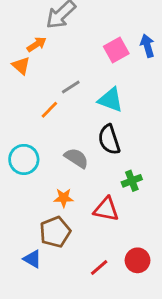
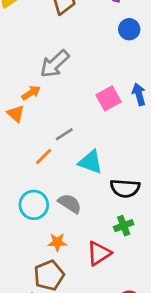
cyan triangle: (111, 100) -> (90, 162), moved
black semicircle: (109, 140) -> (125, 188), moved, turned -68
cyan circle: (24, 159) -> (34, 205), moved
red triangle: (106, 209) -> (99, 253), turned -44

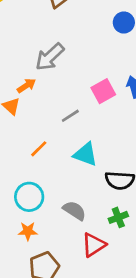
gray line: (64, 134) -> (70, 116), moved
gray semicircle: (70, 203) -> (74, 211), moved
orange star: (57, 242) -> (28, 231), moved

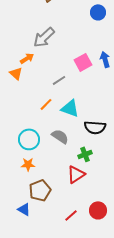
orange line: (39, 149) -> (46, 104), moved
gray semicircle: (74, 211) -> (60, 136), moved
green cross: (118, 217) -> (85, 154), moved

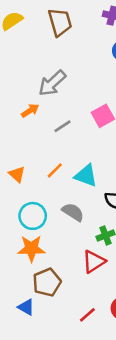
orange triangle: (16, 73) -> (17, 174), moved
gray line: (59, 80) -> (63, 126), moved
orange star: (28, 164) -> (31, 249), size x1.5

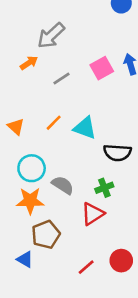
gray semicircle: (73, 212) -> (63, 185), moved

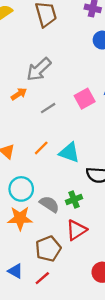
green cross: (104, 188) -> (74, 200), moved
brown pentagon: (46, 235) -> (48, 249), moved
red line: (86, 267) -> (42, 278), moved

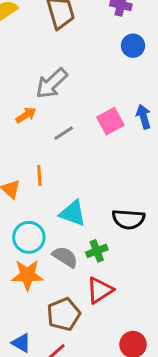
orange line: (41, 148) -> (39, 175), moved, turned -49
cyan triangle: (69, 153) -> (73, 213), moved

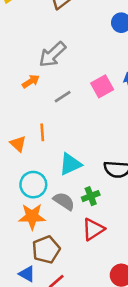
cyan triangle: (73, 213) -> (70, 164), turned -45
brown pentagon: (64, 314) -> (46, 250), moved

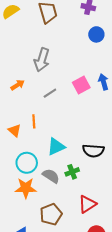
gray arrow: (52, 55) -> (42, 60), turned -30
orange arrow: (31, 81) -> (18, 85), moved
red triangle: (93, 229) -> (87, 204), moved
brown pentagon: (46, 250) -> (51, 214), moved

